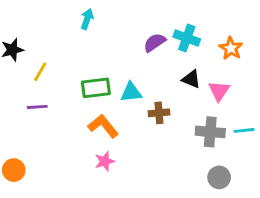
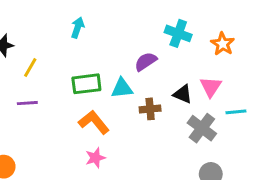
cyan arrow: (87, 19) -> (78, 28), moved
purple semicircle: (155, 42) -> (146, 62), moved
black triangle: (191, 79) -> (183, 94), moved
cyan line: (244, 130) -> (236, 112), moved
gray cross: (210, 132) -> (202, 128), turned 32

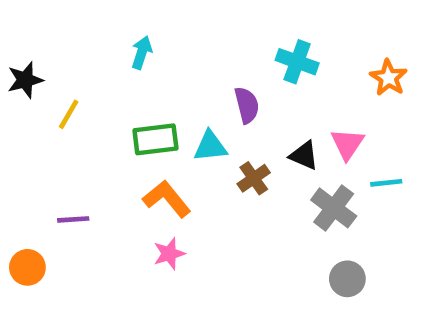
orange star: (223, 44) -> (389, 78), moved
purple semicircle: (146, 62) -> (247, 105), turned 110
purple line: (27, 103) -> (73, 219), moved
brown cross: (150, 109) -> (254, 178), turned -30

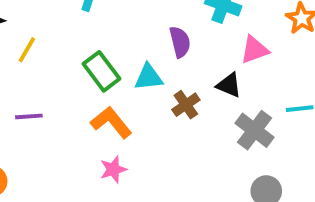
green rectangle: (155, 139) -> (101, 71), turned 60
pink triangle: (347, 144) -> (254, 50), moved, turned 36
purple line: (73, 219) -> (29, 116), moved

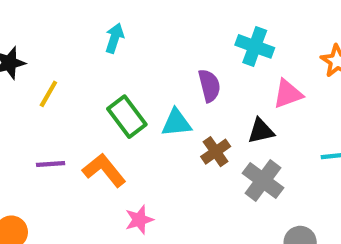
black triangle: (229, 85) -> (261, 131), turned -36
orange L-shape: (111, 122) -> (104, 170), moved
gray cross: (254, 130) -> (263, 180), moved

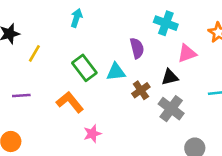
purple line: (51, 164) -> (21, 95), moved

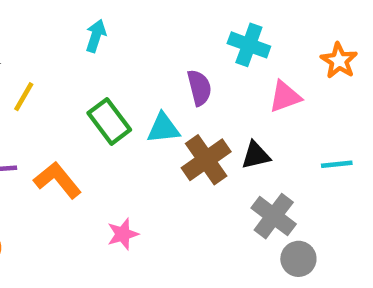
black triangle: (170, 77) -> (256, 155), moved
brown cross: (141, 90) -> (206, 160), size x1.5
orange L-shape: (70, 102) -> (58, 180), moved
gray cross: (171, 109) -> (274, 216), moved

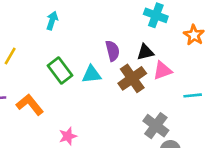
cyan cross: (249, 45) -> (156, 15), moved
pink triangle: (285, 97) -> (162, 70), moved
black triangle: (256, 155) -> (145, 52), moved
brown cross: (206, 160) -> (132, 78), moved

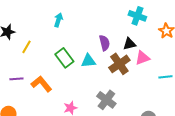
gray cross: (156, 126) -> (106, 100), moved

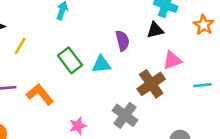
black triangle: (129, 44) -> (155, 30), moved
brown cross: (119, 64) -> (151, 84), moved

